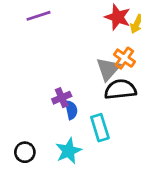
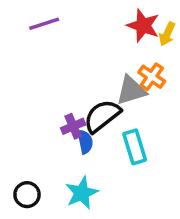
gray triangle: (108, 69) -> (131, 90), turned 32
black semicircle: (120, 89) -> (102, 116), moved, turned -32
cyan rectangle: (100, 128) -> (135, 147), moved

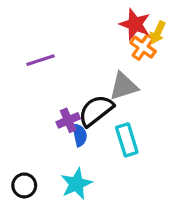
purple line: (44, 24) -> (41, 60), moved
orange cross: (152, 77) -> (143, 47), moved

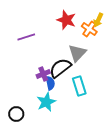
red star: (135, 24) -> (66, 20), moved
gray triangle: (124, 86) -> (77, 53), turned -30
cyan star: (76, 184) -> (46, 102), moved

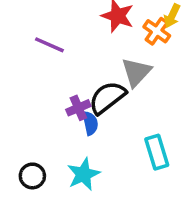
purple line: (26, 37) -> (49, 45), turned 42
cyan rectangle: (79, 86) -> (157, 152), moved
cyan star: (46, 102) -> (83, 174), moved

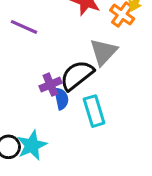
cyan rectangle: (157, 152) -> (94, 111), moved
cyan star: (83, 174) -> (32, 145), moved

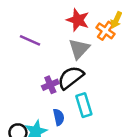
gray triangle: (103, 52) -> (79, 49), moved
blue semicircle: (61, 99) -> (59, 117), moved

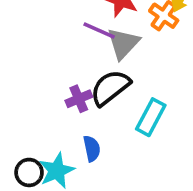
purple line: (30, 40) -> (99, 30), moved
cyan rectangle: (84, 105) -> (151, 117), moved, turned 45

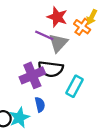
black semicircle: (110, 88) -> (51, 69), turned -135
purple cross: (79, 99) -> (32, 75), size x1.6

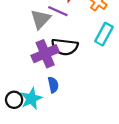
gray triangle: (58, 43) -> (41, 19), moved
cyan rectangle: (75, 86) -> (104, 34), moved

